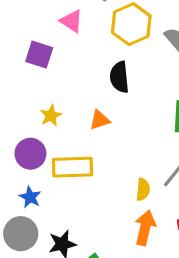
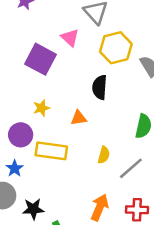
purple square: (39, 55) -> (40, 59), size x1.4
yellow semicircle: (143, 189) -> (104, 155), moved

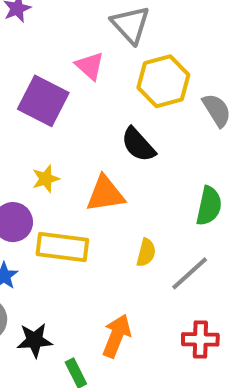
black semicircle: (100, 87) -> (138, 145), turned -45
orange triangle: (79, 118) -> (105, 194), size x1.5
orange arrow: (100, 207) -> (117, 336), moved

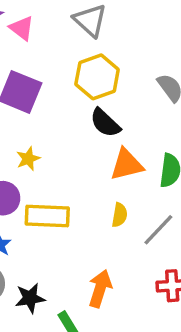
pink triangle: (90, 66) -> (22, 28), moved
yellow hexagon: (163, 81) -> (97, 77), moved
orange triangle: (105, 194) -> (127, 165), moved

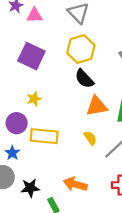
pink triangle: (22, 28) -> (34, 15), turned -42
yellow semicircle: (120, 215) -> (90, 138), turned -48
orange arrow: (100, 289) -> (75, 184), turned -95

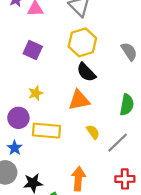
purple square: (31, 56) -> (33, 50), size x0.7
orange triangle: (97, 106) -> (79, 100), moved
orange arrow: (75, 184) -> (78, 179), turned 80

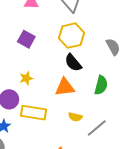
green semicircle: (127, 105) -> (101, 85), moved
yellow semicircle: (93, 132) -> (75, 117), turned 136

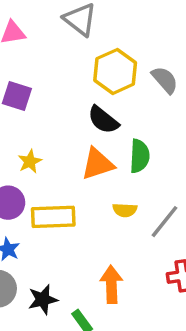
yellow hexagon: (72, 36) -> (115, 71), moved
green semicircle: (101, 85) -> (139, 156), moved

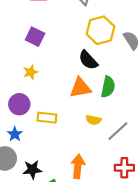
yellow star: (30, 162) -> (30, 72), moved
yellow rectangle: (53, 217) -> (47, 118), size x0.7

